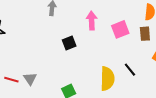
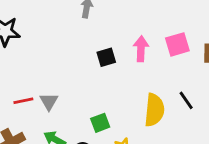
pink arrow: (92, 21) -> (141, 49), moved
red line: (11, 80) -> (23, 101), turned -32

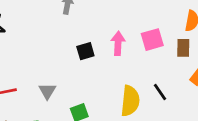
gray triangle: (49, 101) -> (47, 91), moved

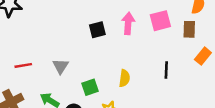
black line: (160, 92) -> (166, 70), turned 35
yellow semicircle: (130, 101) -> (124, 78), moved, size x0.6

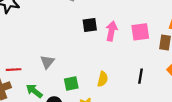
black square: (97, 30) -> (90, 25), moved
red line: (23, 65) -> (14, 70), moved

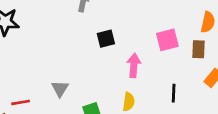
pink arrow: (112, 31) -> (134, 65), moved

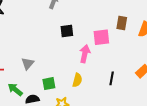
pink square: (167, 40) -> (101, 37), moved
brown rectangle: (198, 49) -> (122, 23), moved

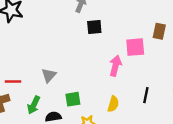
black square: (67, 31) -> (94, 27), moved
yellow semicircle: (77, 80) -> (113, 104), moved
green arrow: (15, 89) -> (34, 105), turned -105

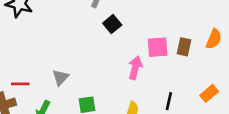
black square: (94, 27) -> (112, 24), turned -35
brown rectangle: (159, 31) -> (184, 47), moved

